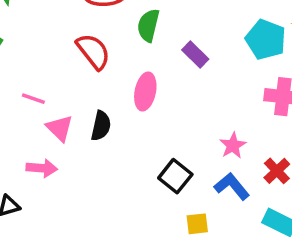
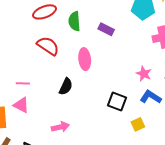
black semicircle: (101, 126) -> (66, 86), turned 30
pink triangle: (60, 128) -> (21, 105), moved
pink arrow: (42, 168) -> (60, 127), moved

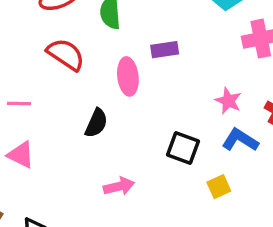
purple rectangle: (106, 29) -> (165, 50), moved, turned -35
pink line: (23, 83) -> (19, 103), moved
pink arrow: (60, 127) -> (119, 186), moved

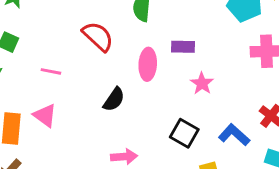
pink star: (228, 101) -> (202, 83), moved

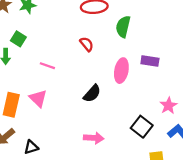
red semicircle: (98, 36) -> (87, 44), size x0.6
pink star: (202, 83) -> (168, 106), moved

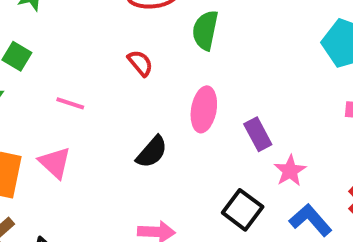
purple rectangle: (150, 61) -> (258, 134), moved, turned 54

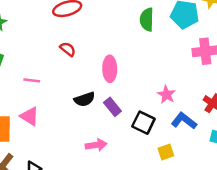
green semicircle: (205, 30) -> (147, 20), moved
purple rectangle: (258, 134) -> (112, 107), moved
black semicircle: (152, 152) -> (84, 99), turned 42

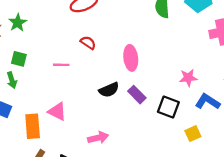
pink line: (32, 80) -> (61, 65), moved
pink star: (167, 95) -> (188, 78), turned -30
pink arrow: (96, 145) -> (98, 138), moved

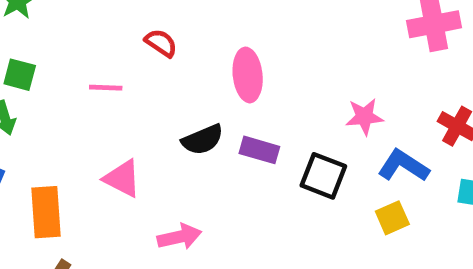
purple rectangle: (137, 95) -> (259, 150), turned -30
pink triangle: (57, 111) -> (122, 179), moved
yellow square: (193, 134) -> (392, 218), moved

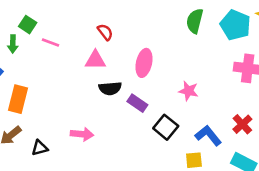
pink line: (106, 88) -> (50, 42), moved
pink star: (364, 117) -> (188, 91), moved
pink triangle: (122, 179) -> (95, 60), moved, turned -45

